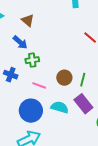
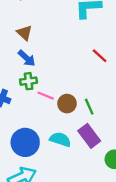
blue arrow: (20, 42) -> (27, 58), moved
green line: (83, 80) -> (89, 107), turned -40
pink line: (39, 85) -> (46, 96), moved

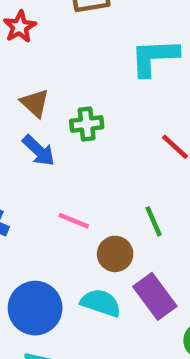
green cross: (29, 81) -> (87, 124), moved
brown circle: (67, 104) -> (115, 254), moved
green line: (89, 107) -> (154, 221), moved

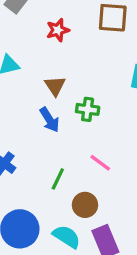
pink line: (74, 221) -> (100, 163), moved
green line: (154, 221) -> (58, 179), moved, turned 35

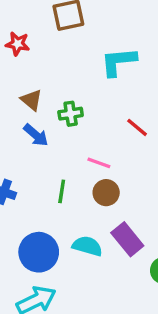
red star: (58, 30) -> (17, 44), turned -30
brown circle: (85, 205) -> (106, 193), moved

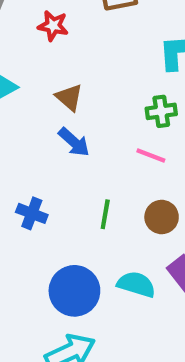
green cross: (71, 114) -> (161, 111), moved
pink line: (99, 163) -> (151, 156), moved

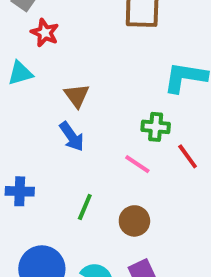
red star: (53, 26) -> (45, 33), moved
blue cross: (32, 213) -> (20, 191), turned -32

